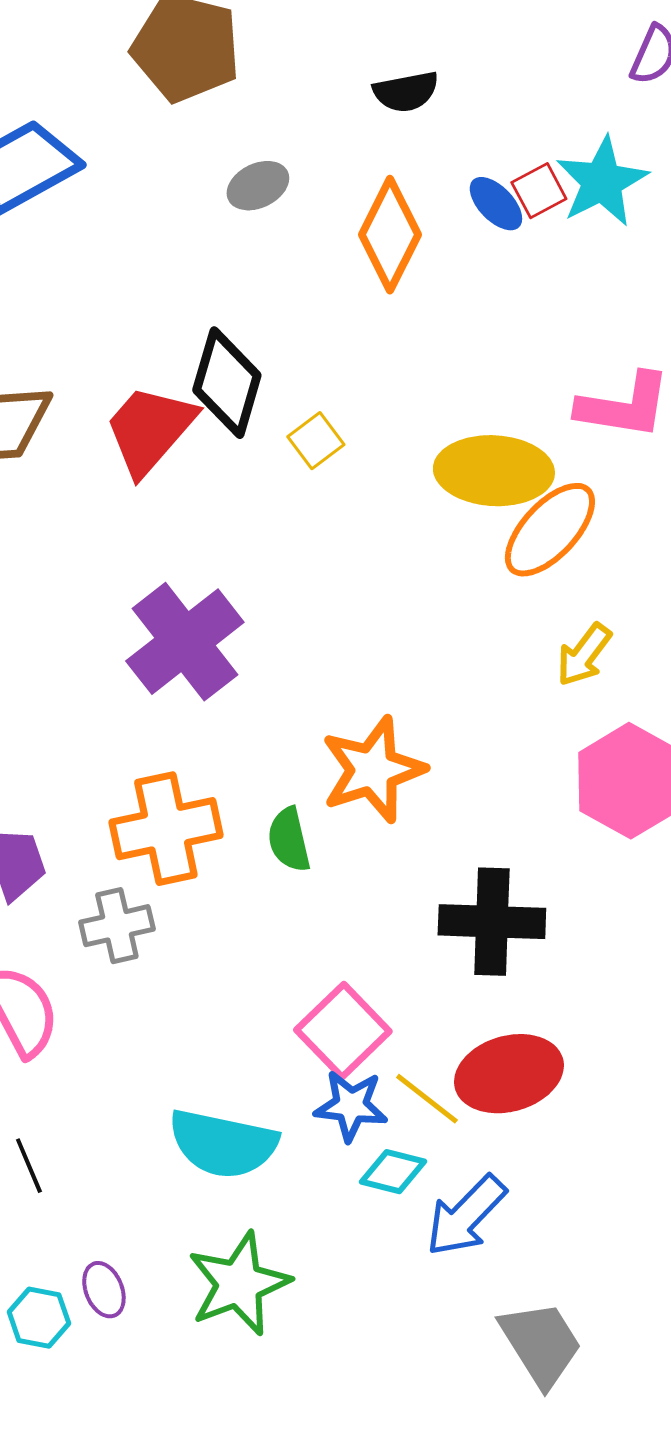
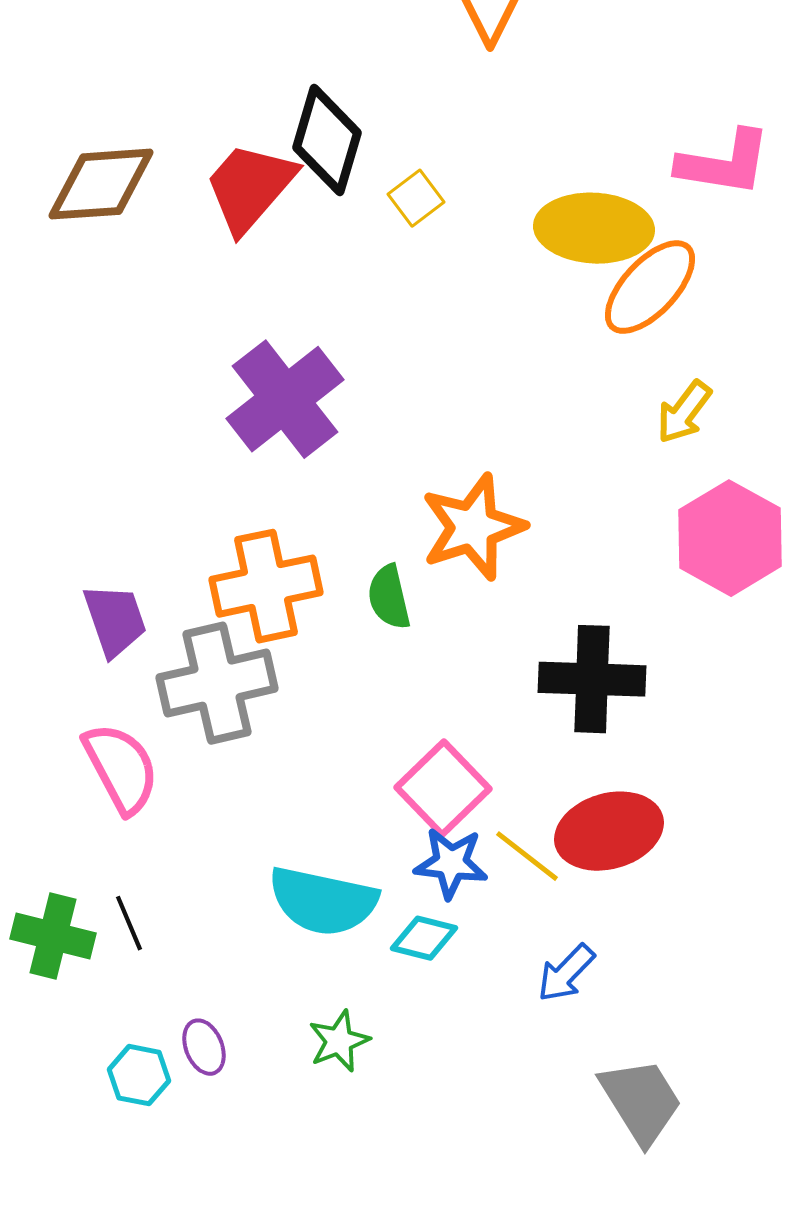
gray cross: (117, 926) -> (217, 683), size x1.6
cyan diamond: (393, 1172) -> (424, 938), moved
blue arrow: (466, 1216) -> (566, 973), size x0.7
green star: (239, 1284) -> (339, 1041), size x0.6

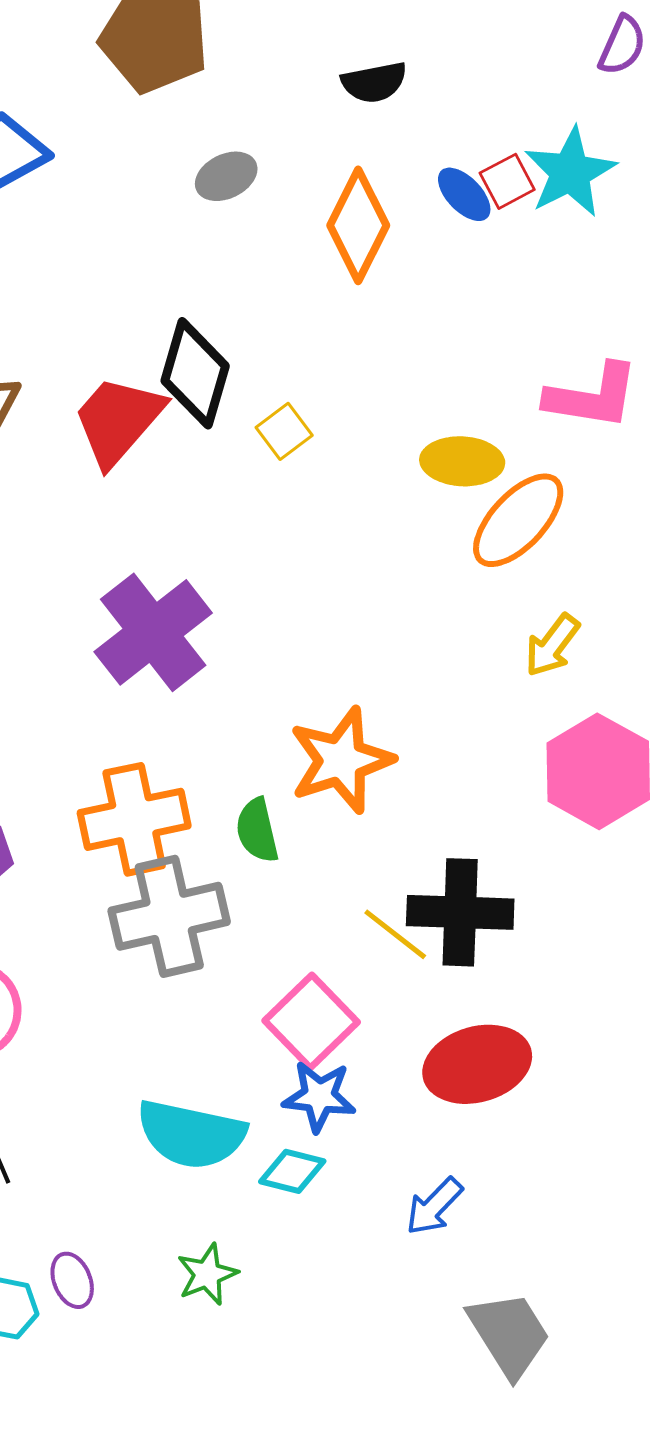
yellow ellipse: (594, 228) -> (462, 461), size x0.7
gray cross: (217, 683) -> (169, 916), moved
yellow line: (527, 856) -> (395, 934), moved

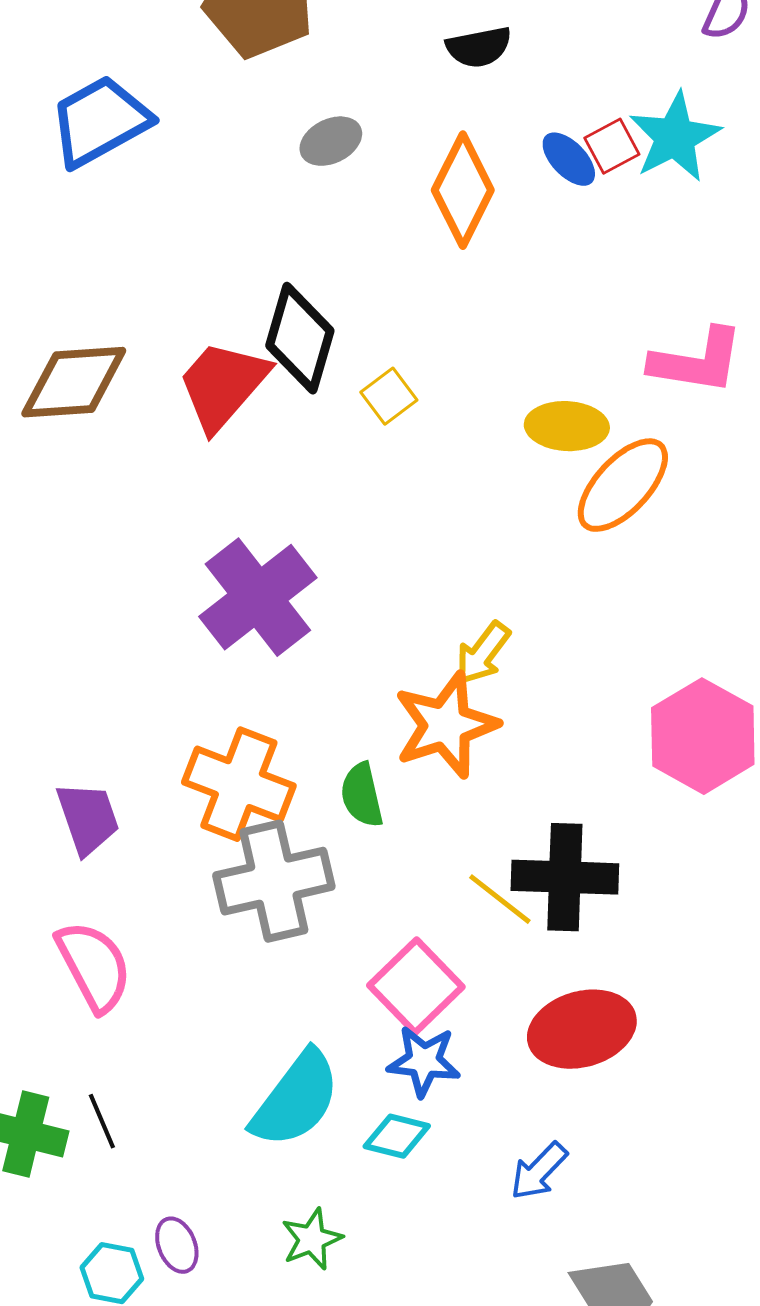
yellow arrow: (552, 645) -> (483, 653), moved
orange cross: (134, 819) -> (239, 784), turned 33
cyan semicircle: (191, 1134) -> (296, 1099), turned -65

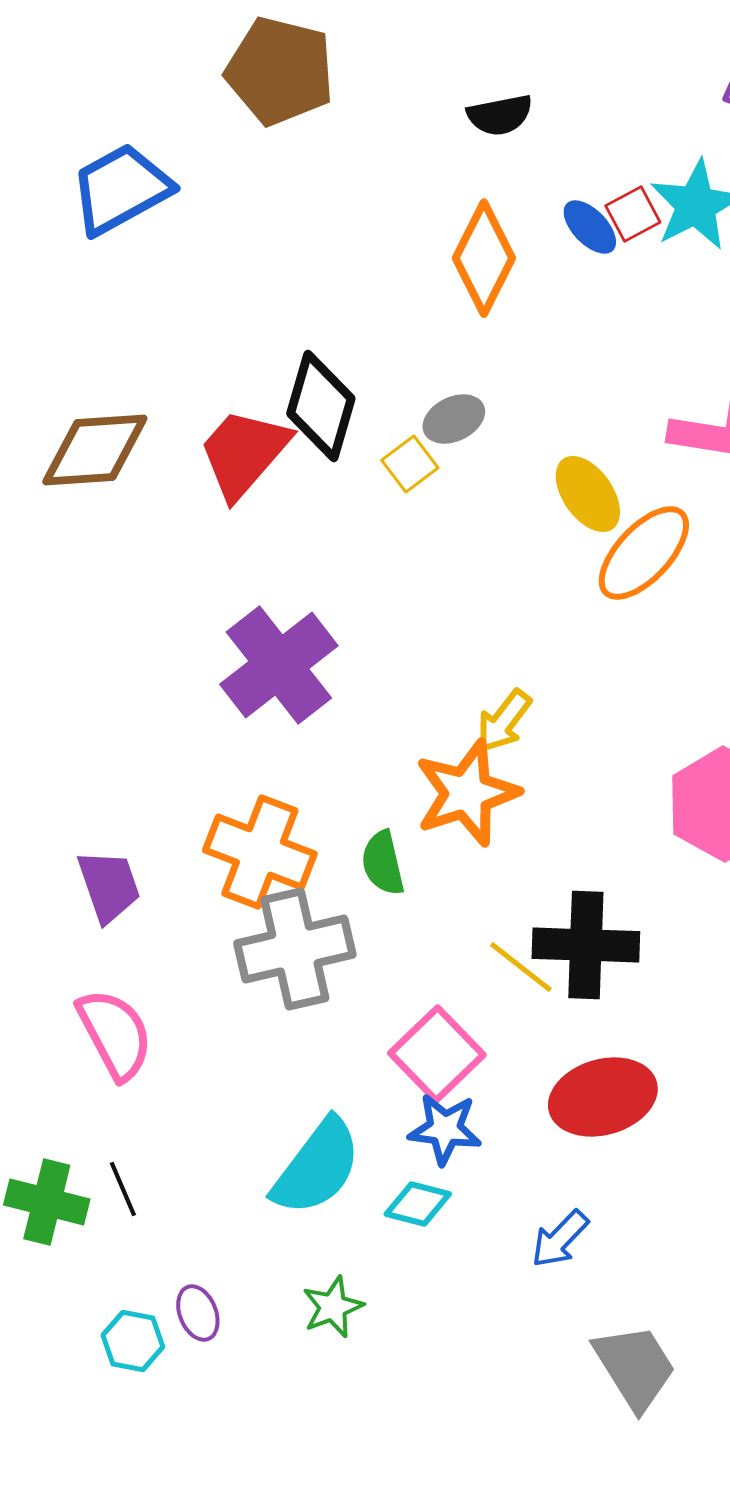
gray ellipse: (331, 141) -> (454, 419), moved
yellow ellipse: (567, 426) -> (588, 494), turned 52

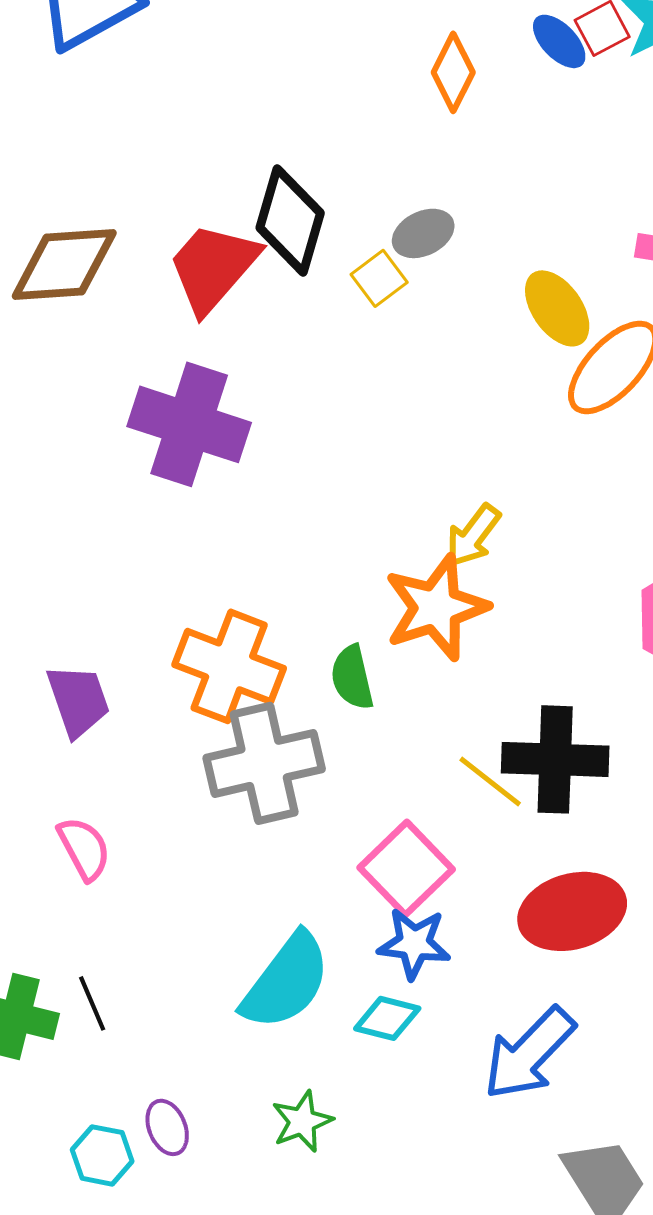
orange diamond: (484, 258) -> (453, 72), size x0.7
purple cross: (279, 665) -> (189, 424), moved, turned -34
pink semicircle: (115, 1034) -> (84, 848), size x0.7
blue arrow: (560, 1239) -> (529, 1053), size x1.6

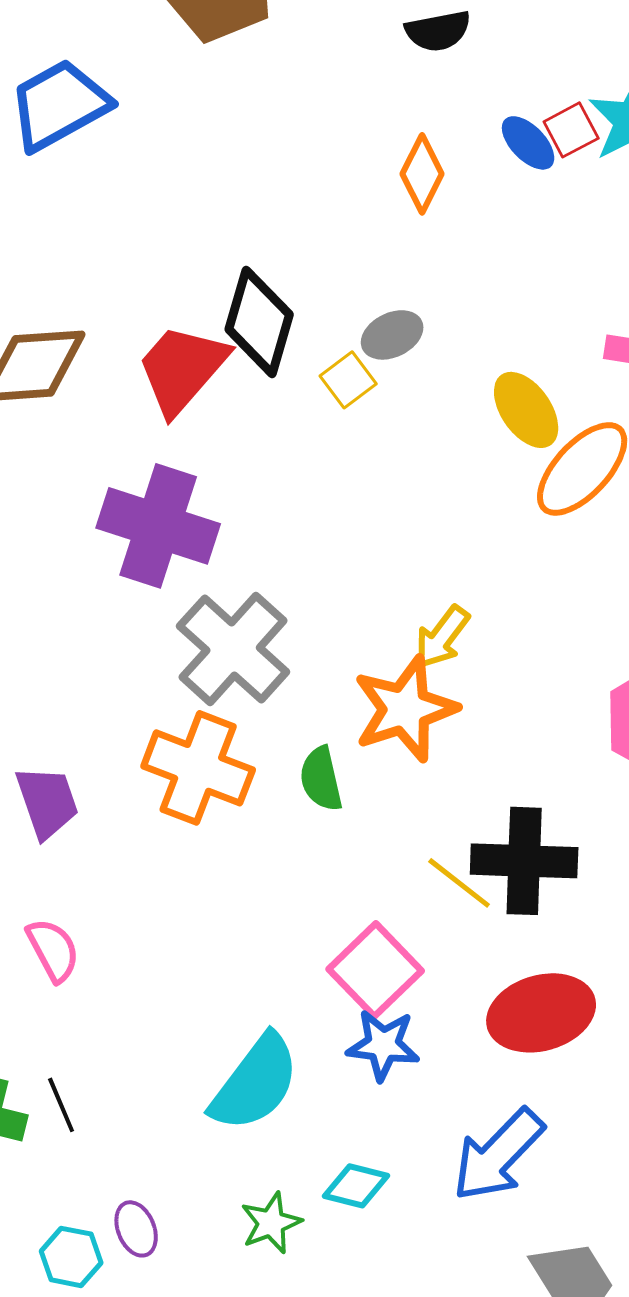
gray cross: (264, 763) -> (233, 649), moved, turned -35
cyan diamond: (387, 1018) -> (356, 1186), moved

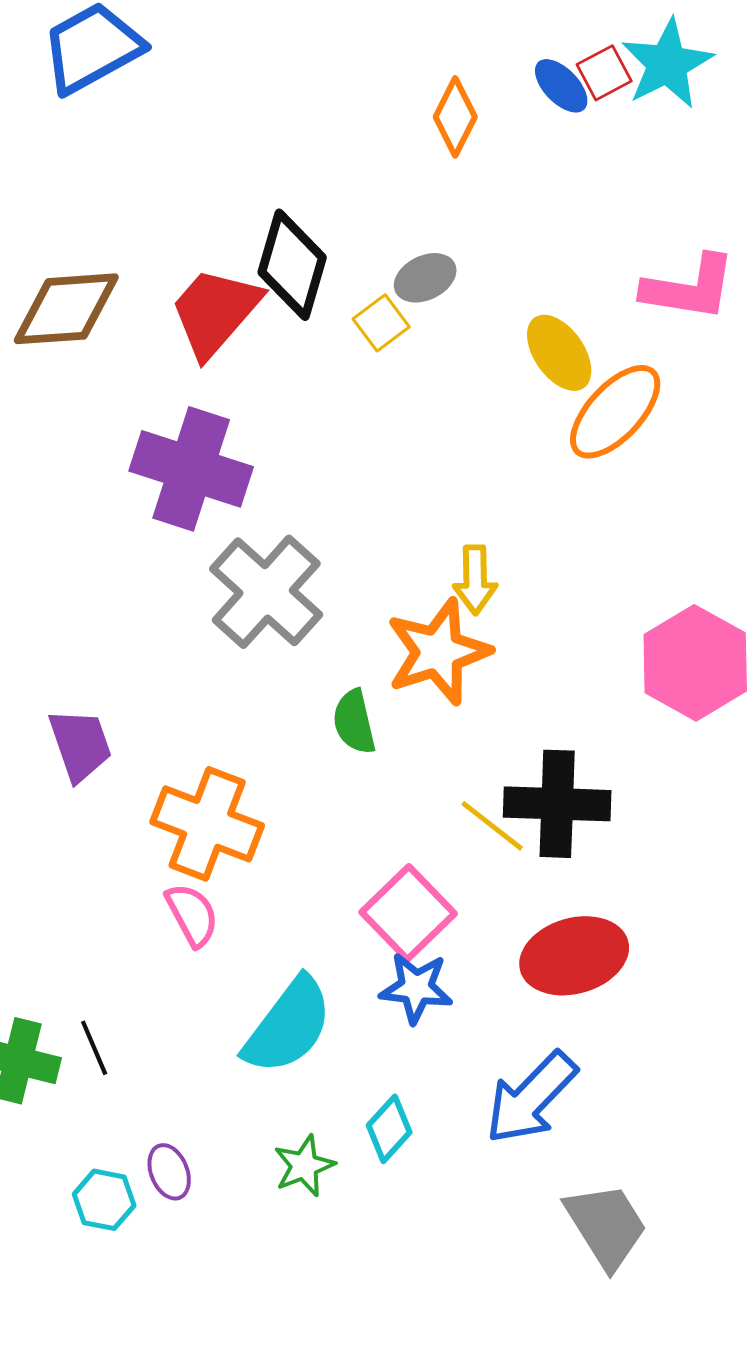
yellow arrow: (442, 637) -> (475, 580), turned -38
orange cross: (198, 768) -> (207, 824), moved
pink semicircle: (53, 950) -> (192, 915), moved
cyan diamond: (356, 1186) -> (389, 1129), turned -62

